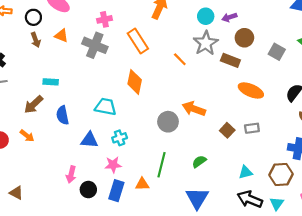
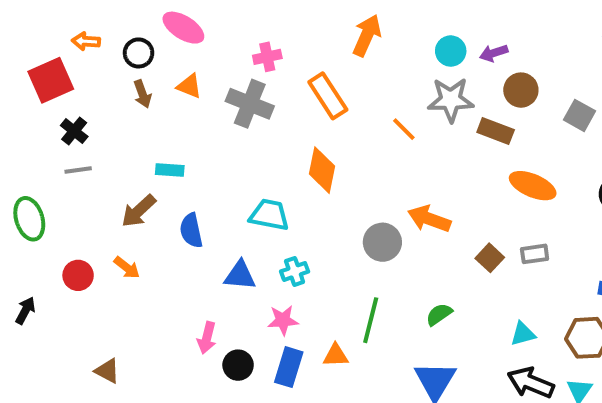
gray star: (206, 43) -> (451, 100), turned 30

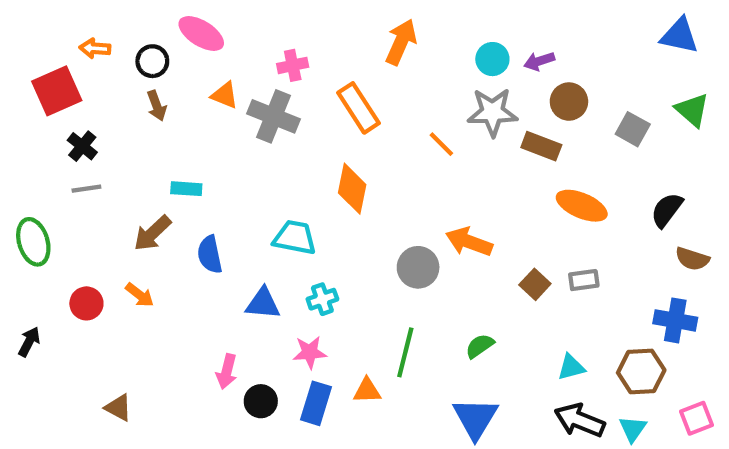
orange triangle: (189, 86) -> (225, 95), moved

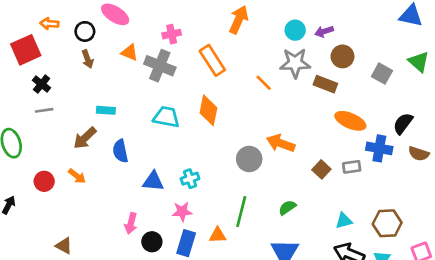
cyan trapezoid: (295, 238) -> (166, 117), moved
blue cross: (675, 320) -> (379, 148), moved

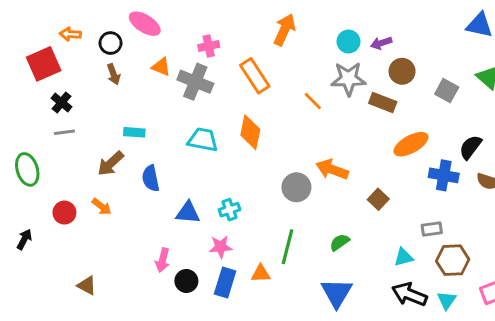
orange ellipse: (350, 121) -> (411, 144), turned -52
gray rectangle: (352, 167) -> (432, 229), moved

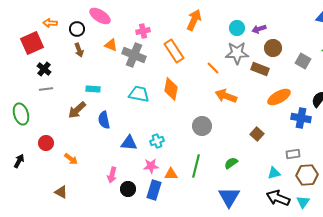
orange arrow: (332, 169) -> (226, 96), moved
orange arrow: (102, 207) -> (71, 159), moved
orange triangle: (261, 274) -> (171, 174), moved

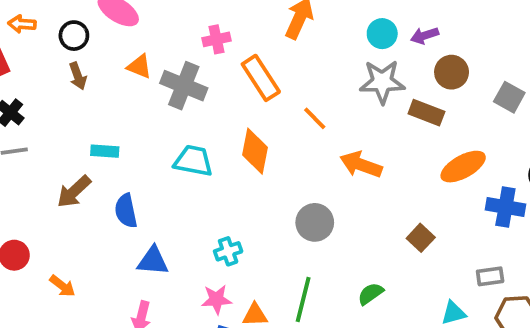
pink cross: (143, 31) -> (216, 39), moved
orange line: (213, 68) -> (315, 118), moved
blue triangle: (129, 143) -> (153, 261), moved

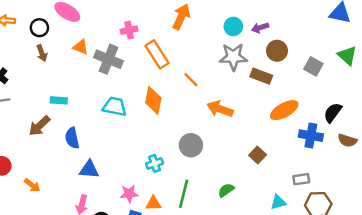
cyan cross: (228, 251) -> (155, 163), moved

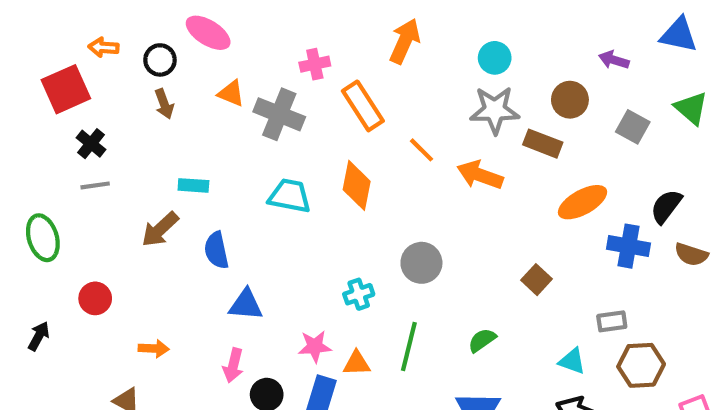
purple arrow: (260, 28) -> (614, 60), moved, turned 35
orange arrow: (220, 109) -> (480, 175), moved
orange arrow: (32, 185) -> (154, 349), moved, turned -35
cyan triangle: (278, 202) -> (572, 361), turned 35

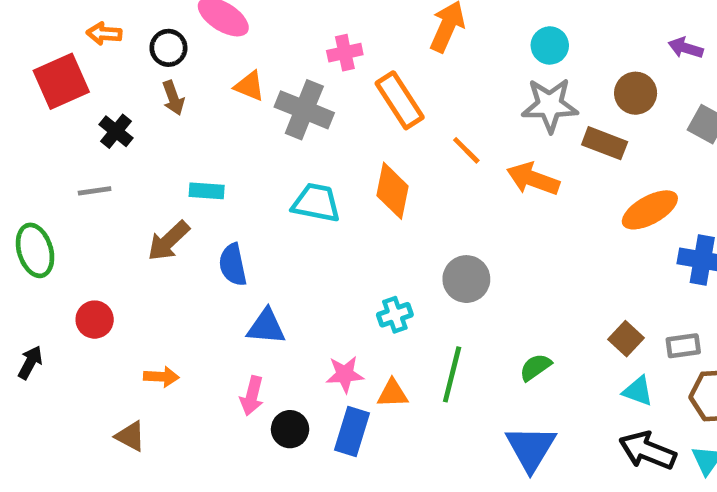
black cross: (91, 144) -> (116, 131), moved
brown square: (536, 280) -> (626, 339), moved

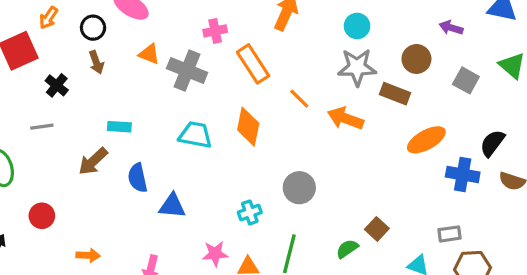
orange arrow: (104, 34) -> (48, 18), turned -60
blue triangle: (266, 327) -> (172, 206), moved
brown square: (626, 339) -> (377, 229), moved

